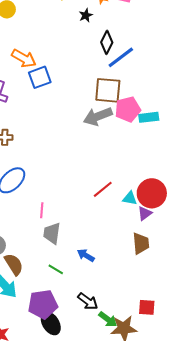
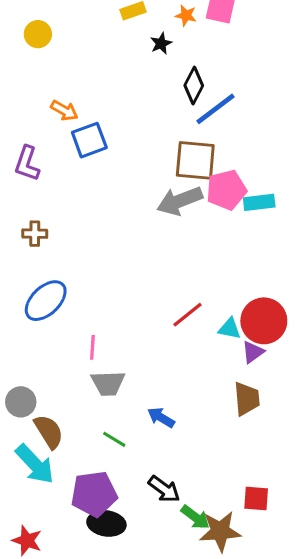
orange arrow: (24, 58) -> (64, 110), size x0.7
gray trapezoid: (52, 233) -> (108, 383), turned -100
black ellipse: (51, 323) -> (106, 523), turned -50

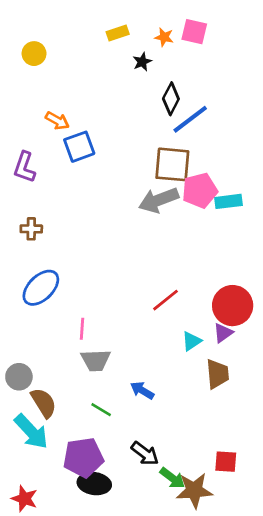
cyan triangle: (230, 329) -> (192, 341), moved, turned -45

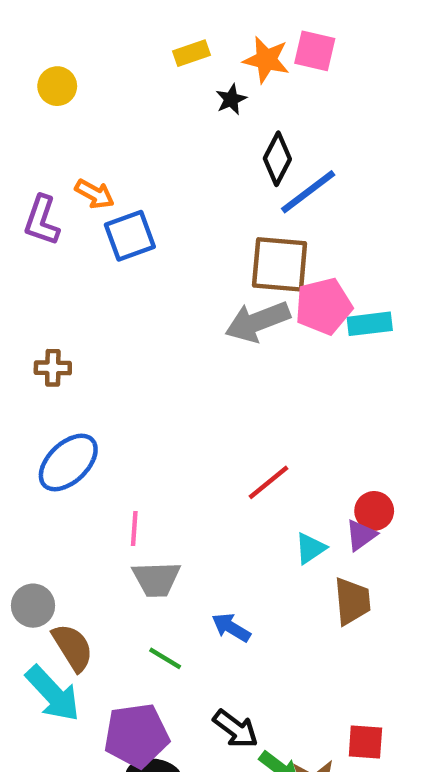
orange star: (164, 37) -> (266, 60), size x1.5
purple L-shape: (24, 167) -> (42, 220), moved
red circle: (233, 306) -> (374, 511), moved, size x0.6

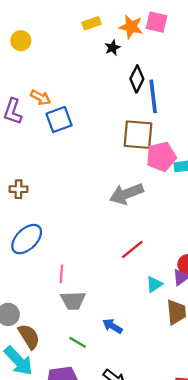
blue line: (308, 192) -> (153, 96), turned -60
gray arrow: (258, 322) -> (126, 194), moved

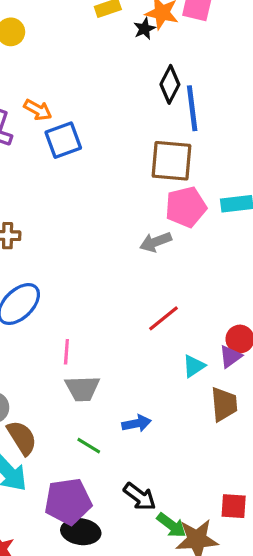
black star: (112, 48) -> (144, 29), moved
pink pentagon: (161, 157) -> (186, 207), moved
gray arrow: (126, 194) -> (156, 242), size x0.7
blue arrow: (112, 326) -> (136, 423), turned 138

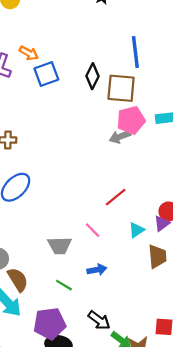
black diamond: (170, 84) -> (93, 76), moved
gray arrow: (156, 242) -> (120, 137), moved
pink line: (66, 352) -> (93, 230), moved, turned -49

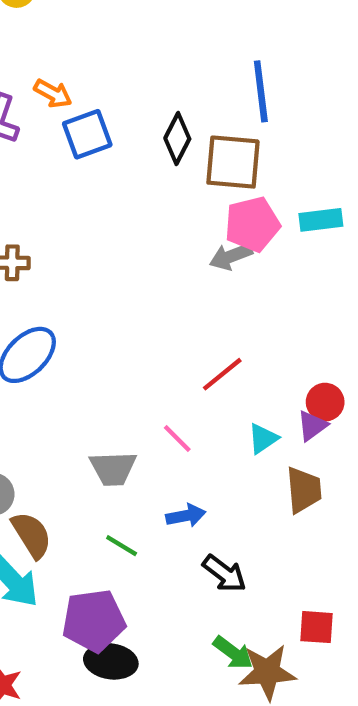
black arrow: (99, 320) -> (224, 574), moved

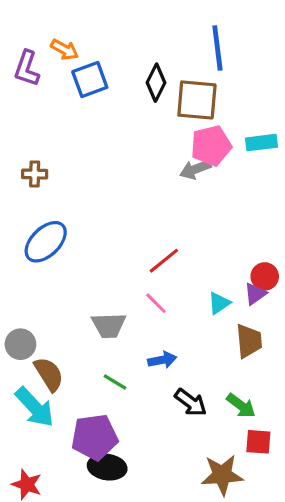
red line: (222, 374) -> (164, 261), moved
green arrow: (233, 653) -> (241, 406), moved

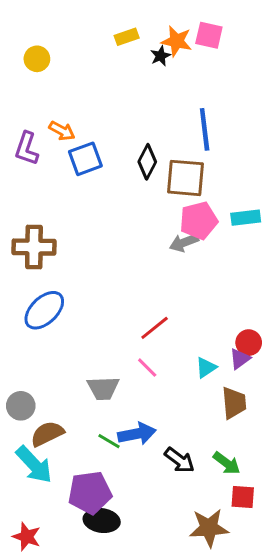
brown cross: (35, 174) -> (34, 247), size x1.8
blue arrow: (162, 360) -> (137, 434), moved, size x1.4
brown semicircle: (49, 374) -> (47, 434), turned -84

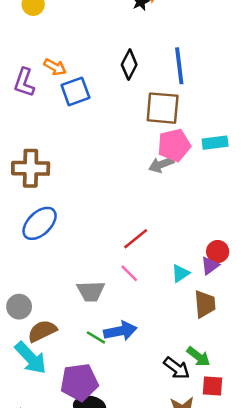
black diamond: (147, 162) -> (129, 65), moved
black arrow: (180, 460) -> (177, 368), moved

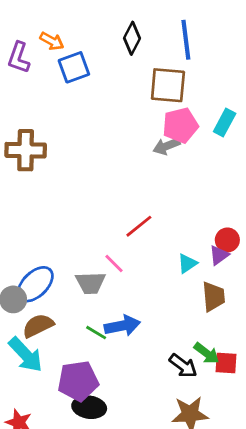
cyan rectangle: (215, 143) -> (225, 123), turned -55
blue ellipse: (40, 223) -> (35, 284), moved
pink line: (129, 273) -> (114, 263), moved
red square: (213, 386) -> (226, 363), moved

